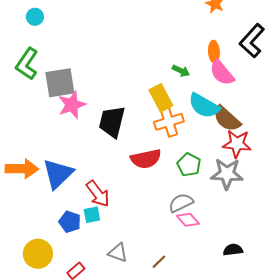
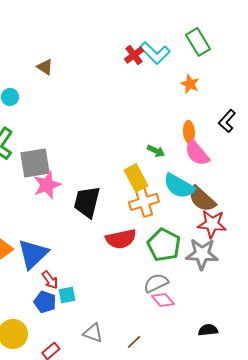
black L-shape: (252, 41) -> (227, 121), size x0.7
green pentagon: (189, 165) -> (164, 245), size x1.4
red arrow: (98, 194) -> (50, 280), moved, size x0.7

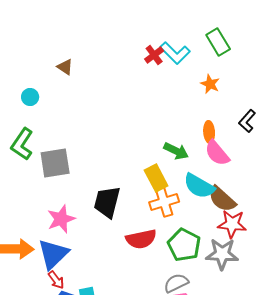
green arrow: (156, 151) -> (176, 151), size x1.4
pink star: (47, 185) -> (61, 219), moved
red arrow: (50, 280) -> (56, 280), moved

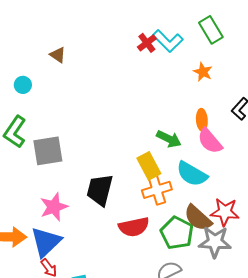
brown semicircle: (222, 199) -> (198, 218), moved

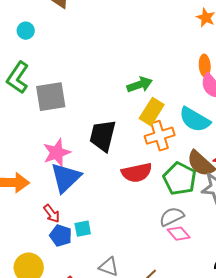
green arrow: (169, 139) -> (140, 85), moved, turned -45
yellow rectangle: (149, 166) -> (152, 112), turned 60
blue triangle: (46, 242) -> (66, 178), moved

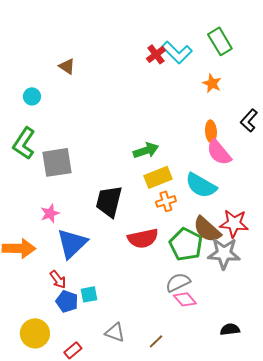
yellow rectangle: (152, 112) -> (158, 177), turned 36
orange cross: (160, 136) -> (166, 201), size x0.7
pink star: (57, 153) -> (50, 213), moved, size x0.7

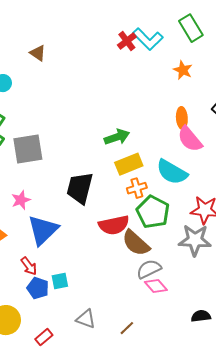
brown semicircle: (207, 229) -> (136, 243), moved
green pentagon: (186, 244) -> (153, 212), moved

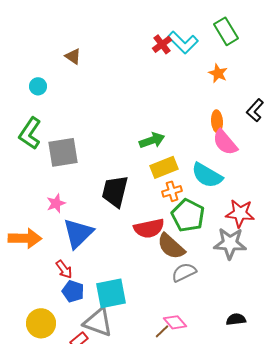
cyan square: (60, 281) -> (111, 293), moved, size x1.8
pink diamond: (156, 286) -> (175, 322), moved
gray triangle: (86, 319) -> (98, 322), moved, size x1.5

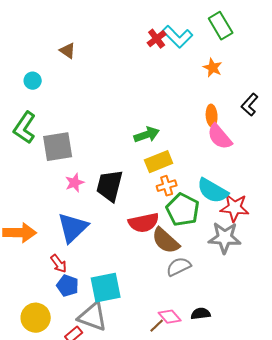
cyan semicircle: (207, 175) -> (213, 191), moved
pink star: (56, 203) -> (75, 183), moved
black semicircle: (236, 319) -> (201, 314), moved

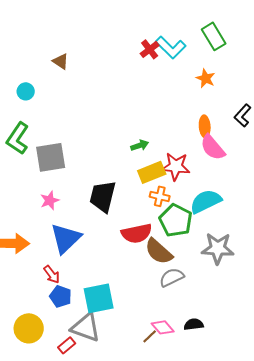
green arrow: (147, 135) -> (140, 145), size x0.7
pink star: (75, 183) -> (50, 200), moved
orange cross: (167, 186) -> (160, 196), turned 30
cyan semicircle: (213, 191) -> (206, 201), turned 124
red star: (235, 208) -> (176, 166), moved

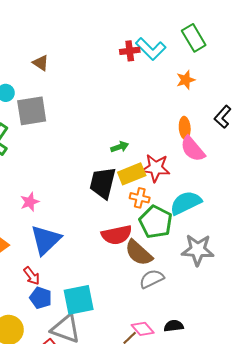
red cross: (150, 49) -> (130, 51), turned 30
orange star: (206, 78) -> (186, 80), turned 30
gray square: (51, 157) -> (32, 111), moved
black trapezoid: (103, 196) -> (103, 183), moved

